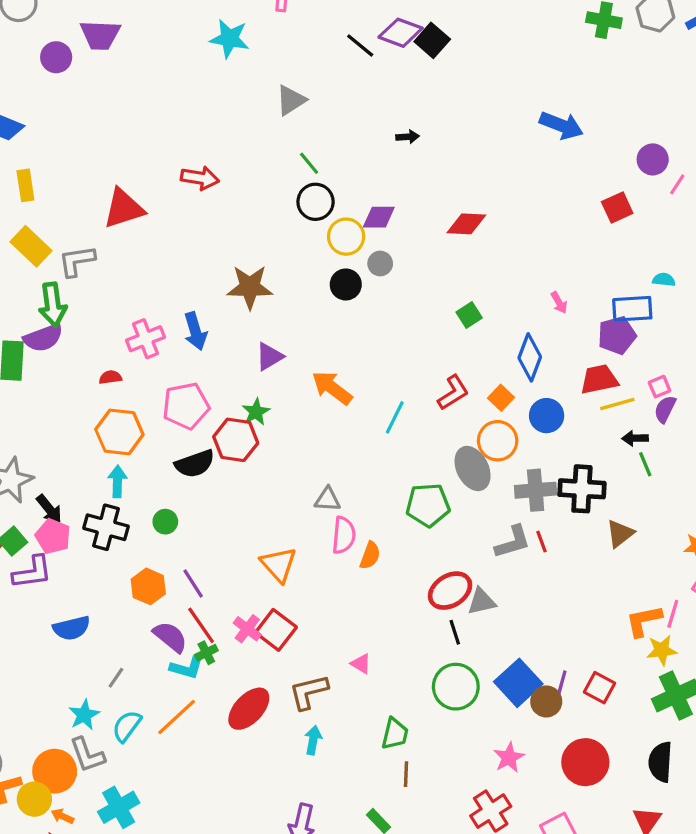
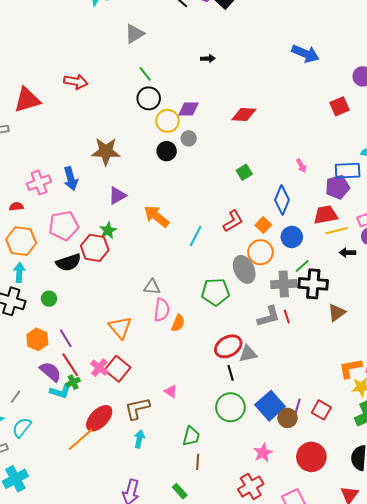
green line: (645, 464) -> (302, 266), moved, turned 70
orange line: (177, 717) -> (81, 439), moved

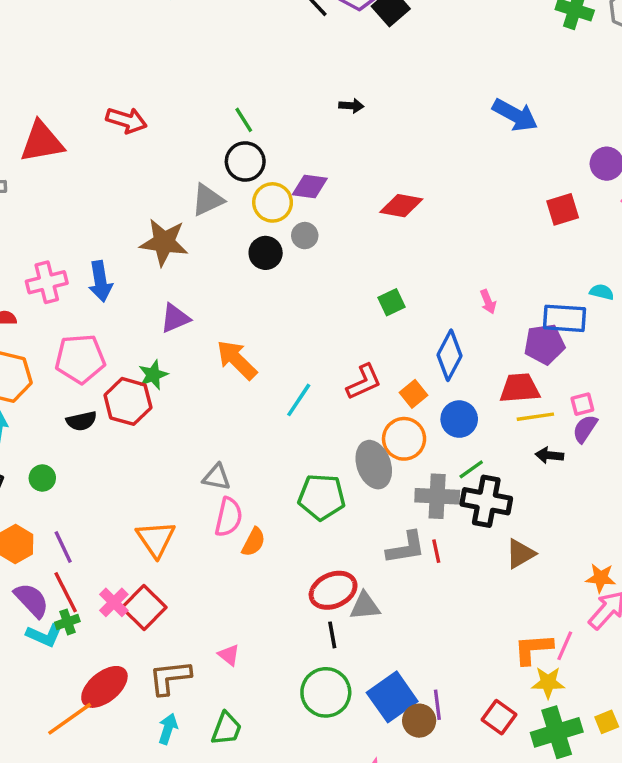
gray triangle: (135, 34) -> (208, 200), moved
black semicircle: (68, 262) -> (81, 421), size x0.7
purple line: (297, 407) -> (437, 705), turned -30
red square: (321, 410) -> (499, 717), moved
green trapezoid: (191, 436) -> (226, 729), moved

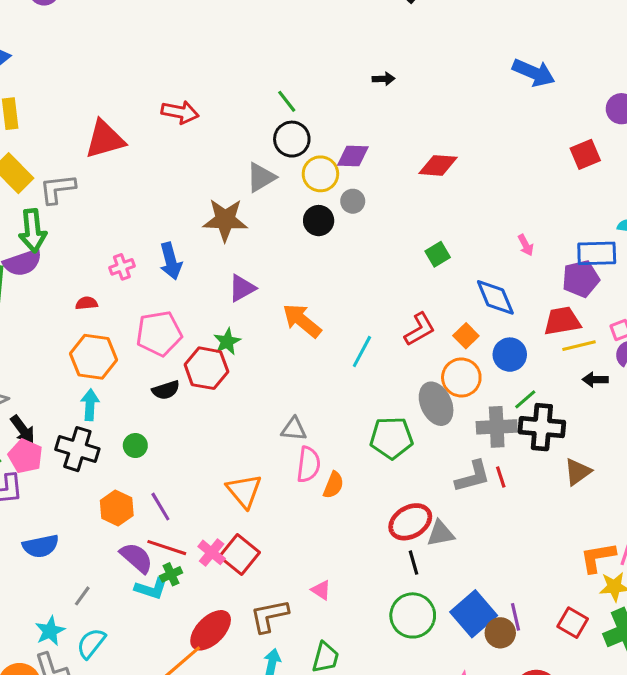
pink cross: (47, 282) -> (122, 267), size x0.7
blue diamond: (449, 355) -> (495, 297), turned -45
red line: (66, 592) -> (167, 548), turned -39

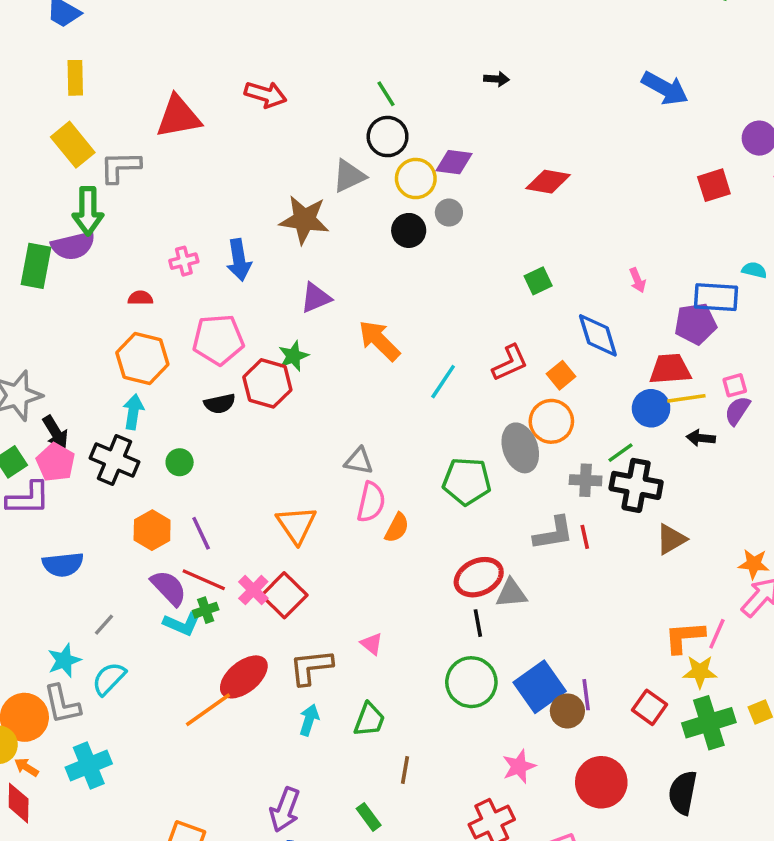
blue circle: (510, 355) -> (651, 408), moved
gray cross: (497, 427) -> (586, 480), size x0.7

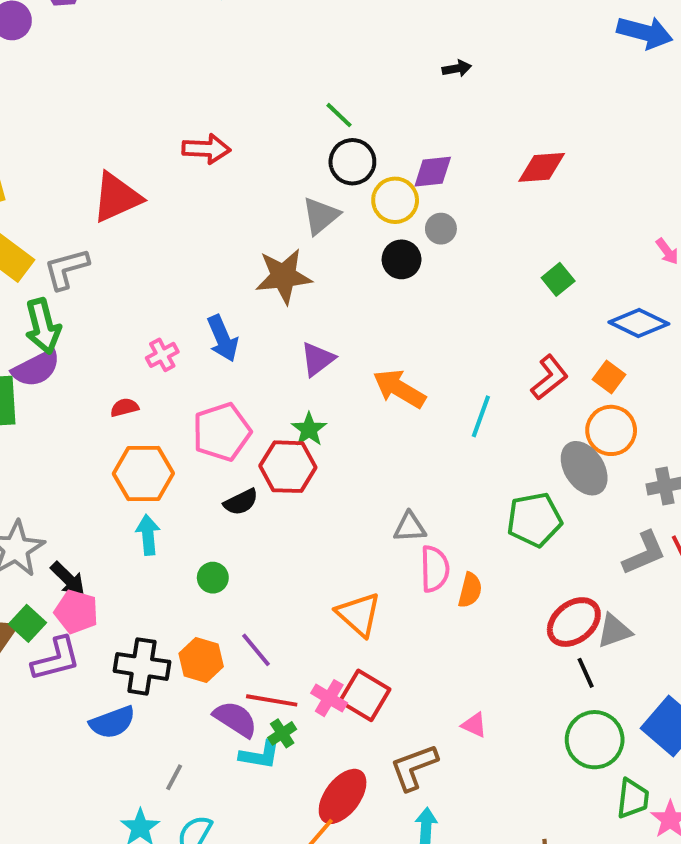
blue diamond: (598, 335) -> (639, 323), turned -33
black cross: (114, 460) -> (142, 666), moved
green trapezoid: (369, 720) -> (633, 798), moved

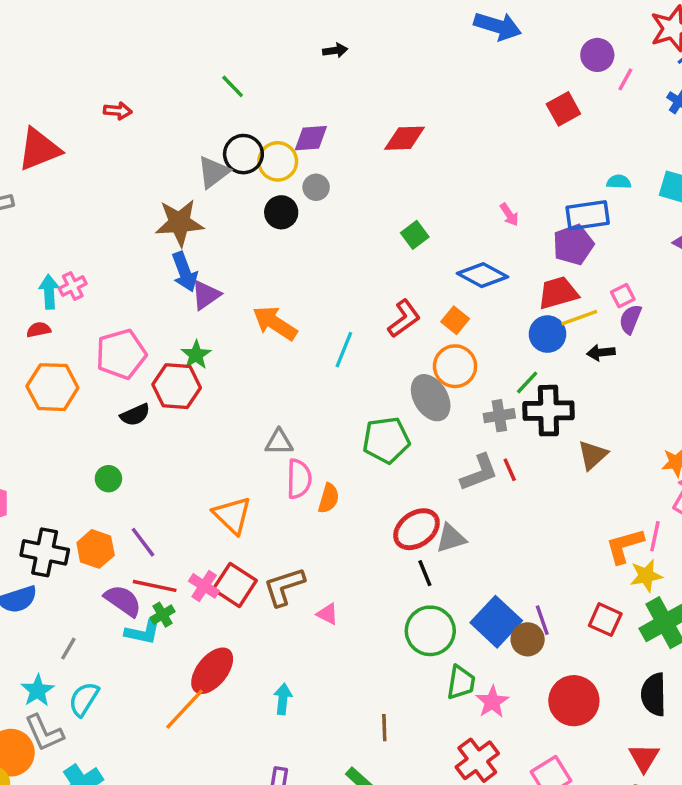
red arrow: (206, 149) -> (118, 111), size x0.7
black circle: (352, 162) -> (243, 154), moved
blue arrow: (223, 338) -> (185, 272), moved
cyan arrow: (148, 535) -> (49, 292), moved
brown L-shape: (414, 767) -> (284, 587), moved

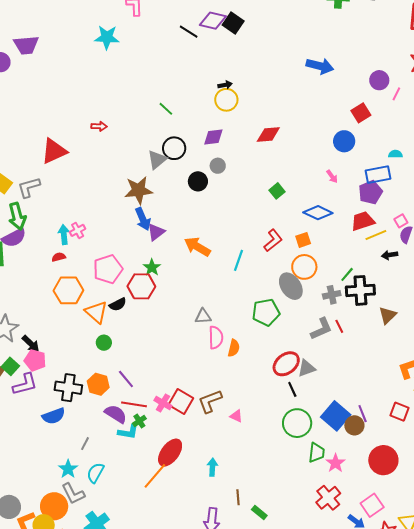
yellow circle: (278, 161) -> (226, 100), moved
orange square: (455, 320) -> (303, 240), turned 35
blue circle: (548, 334) -> (344, 141), moved
orange triangle: (232, 515) -> (96, 312), moved
brown line: (384, 728) -> (238, 497), moved

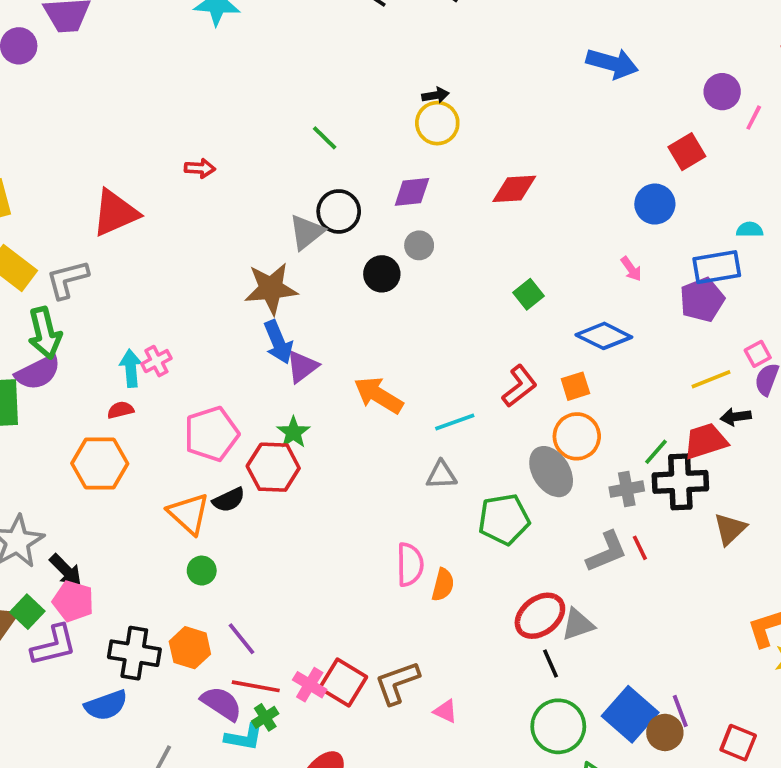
red trapezoid: (363, 221) -> (706, 441), moved
cyan line: (239, 260) -> (455, 422), turned 50
orange hexagon: (68, 290) -> (100, 463), moved
gray triangle: (203, 316) -> (441, 475), moved
red square: (399, 412) -> (738, 743), moved

